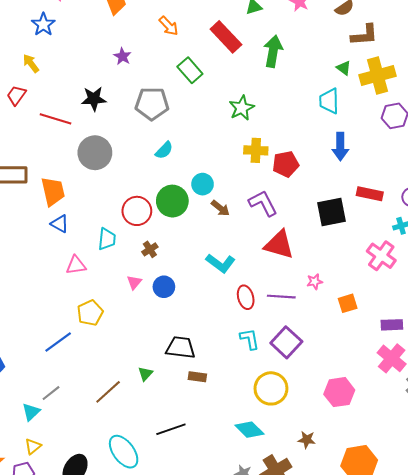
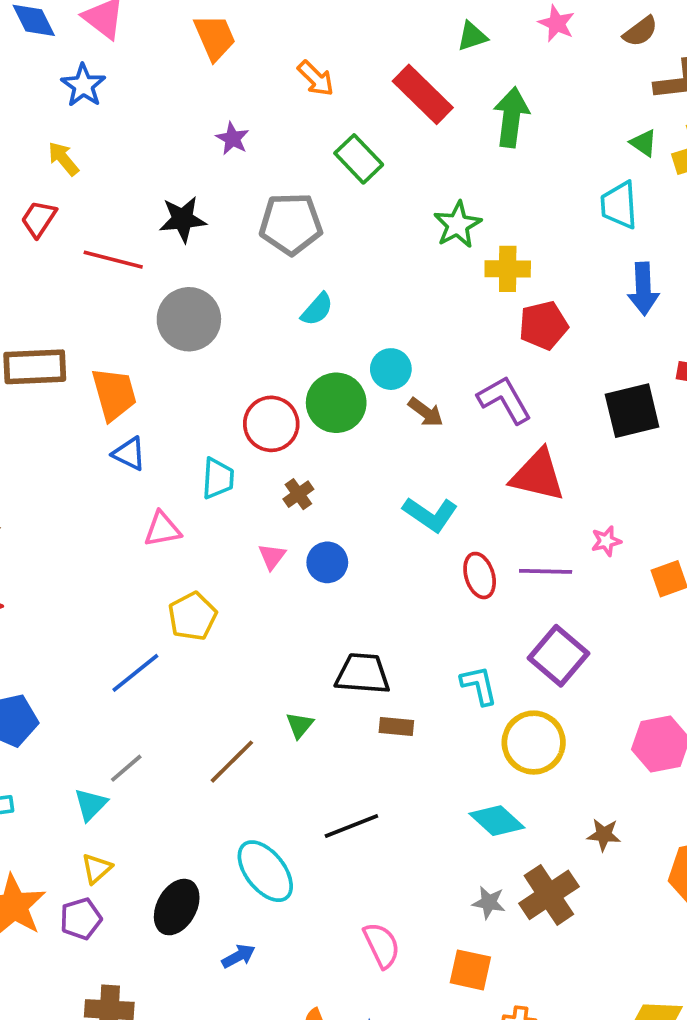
yellow cross: (256, 150) -> (508, 269), moved
cyan L-shape: (250, 339) -> (479, 685), moved

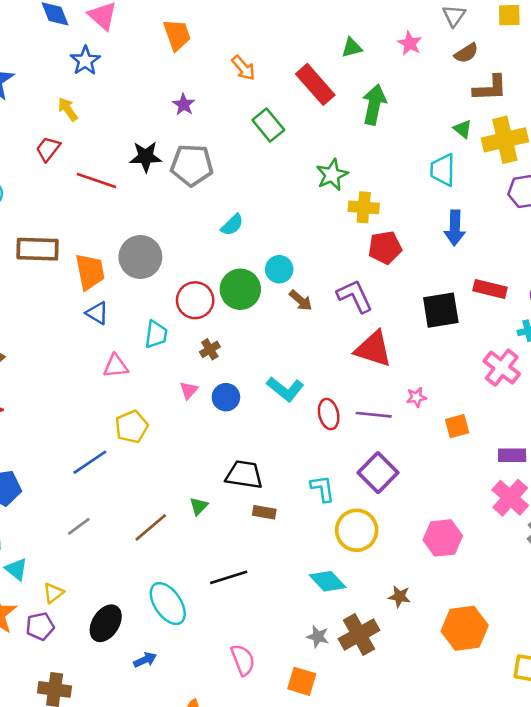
gray pentagon: (291, 224) -> (192, 165), moved
gray circle: (189, 319) -> (140, 257), moved
cyan L-shape: (430, 514) -> (285, 389), moved
cyan triangle: (91, 804) -> (16, 569), moved, turned -40

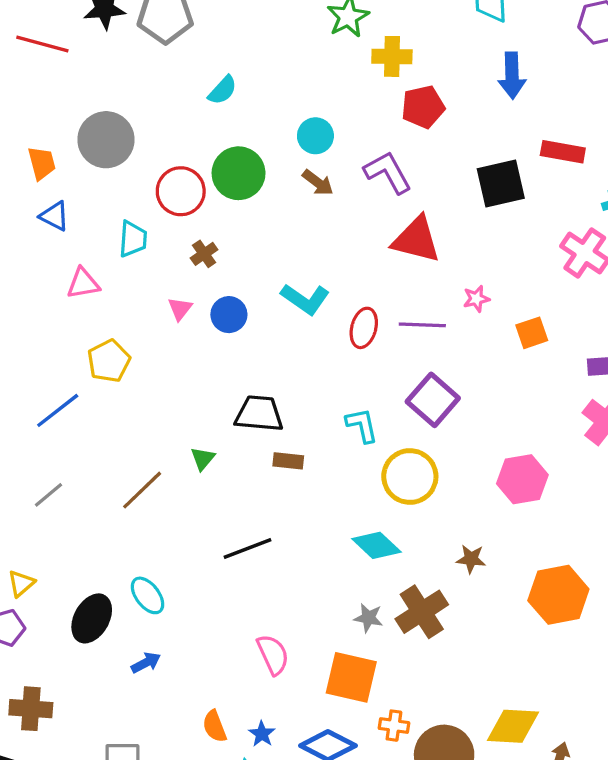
cyan circle: (279, 269) -> (315, 136), moved
orange trapezoid: (90, 272) -> (42, 163), size x0.7
red ellipse: (329, 414) -> (364, 328), turned 32
cyan ellipse: (168, 604) -> (148, 595), moved, size x0.7
orange square: (302, 681) -> (351, 677), size x1.4

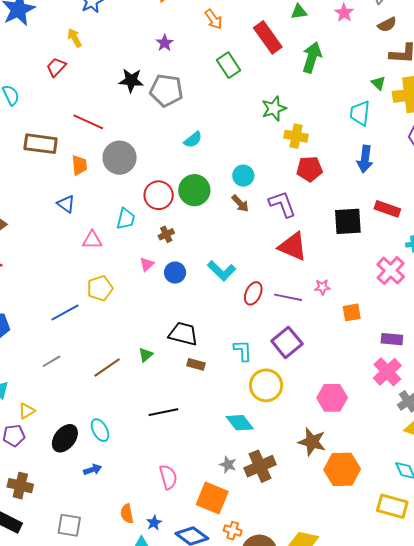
red line: (42, 44) -> (88, 122), moved
blue triangle: (55, 216) -> (66, 204), moved
brown star: (471, 559) -> (312, 442), moved, size x1.6

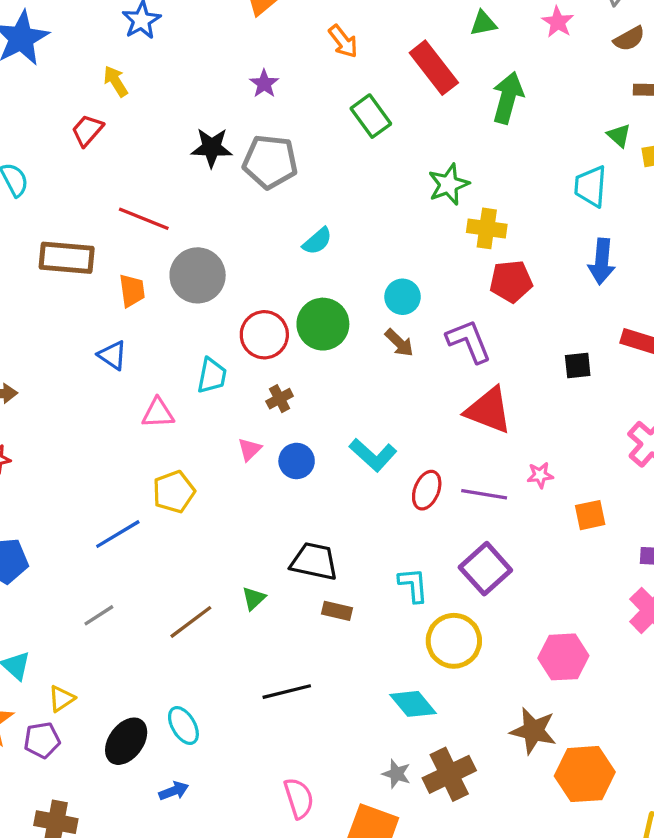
black square: (348, 221) -> (578, 365), size x0.6

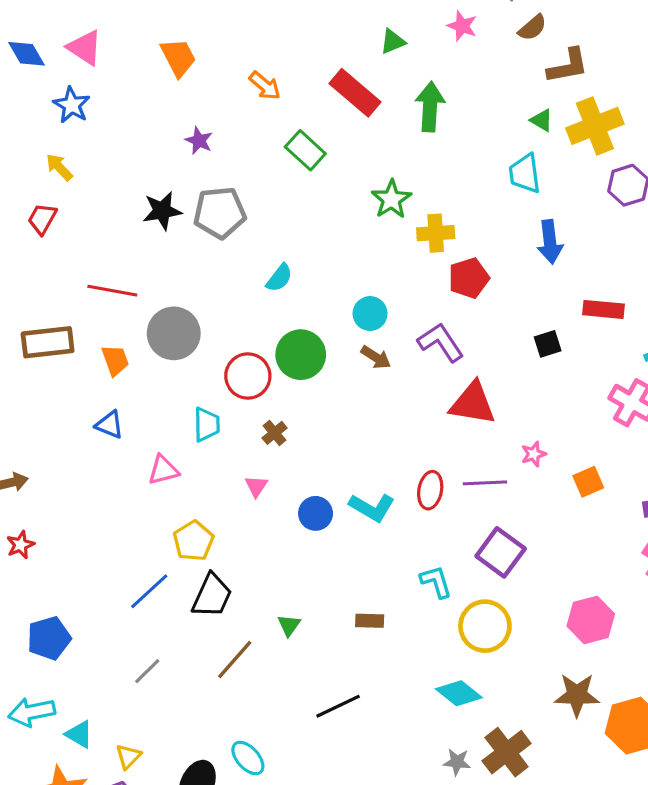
cyan L-shape: (373, 455) -> (372, 507), moved
blue circle: (297, 461) -> (316, 513), moved
black trapezoid: (314, 561) -> (212, 596), moved, turned 114

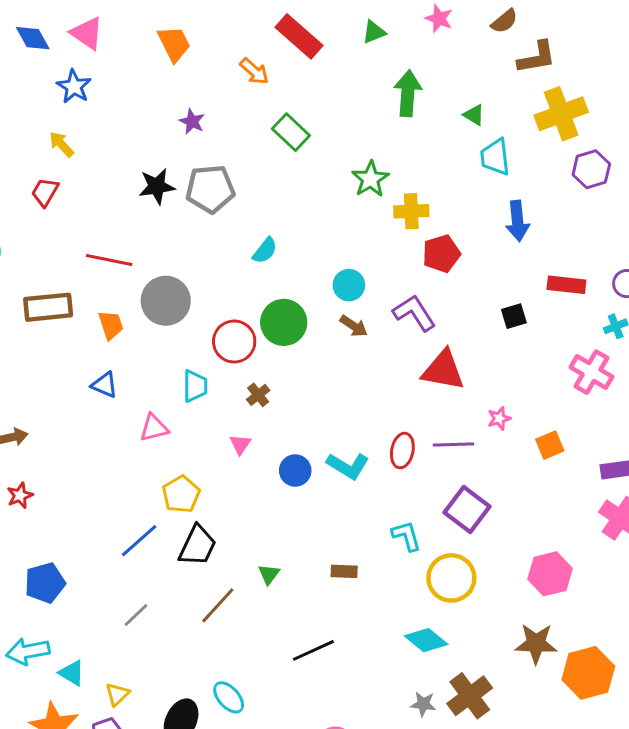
red rectangle: (355, 93) -> (299, 36), moved
green triangle: (542, 120) -> (474, 115), moved

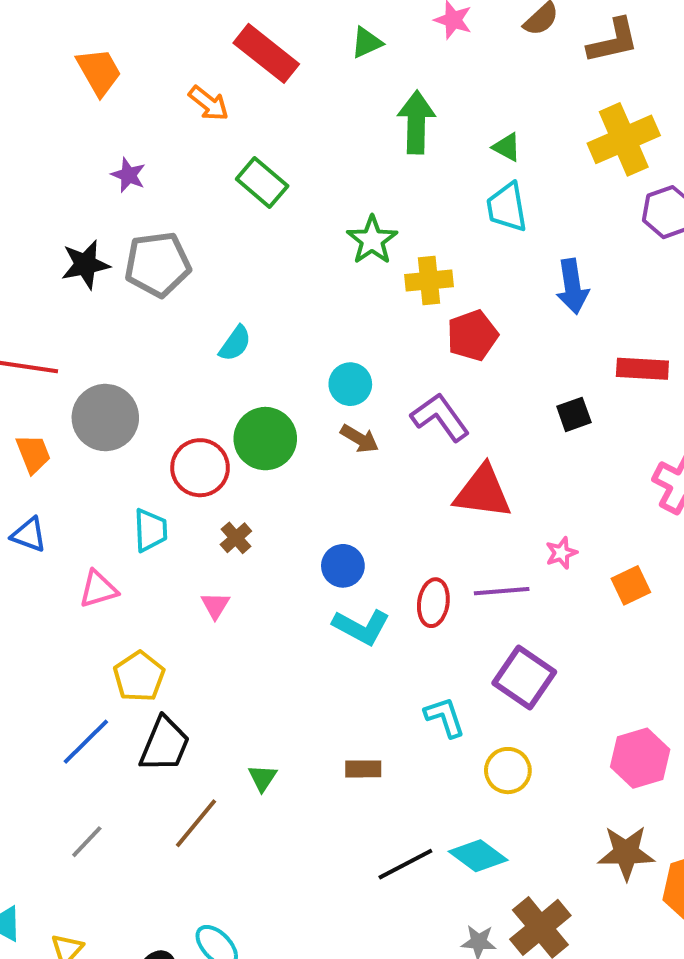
brown L-shape: (537, 57) -> (613, 41), moved
cyan trapezoid: (495, 157) -> (507, 207), moved
blue circle: (295, 471) -> (343, 566), moved
yellow circle: (451, 578) -> (508, 771), size x0.7
black line: (313, 650) -> (405, 864), moved

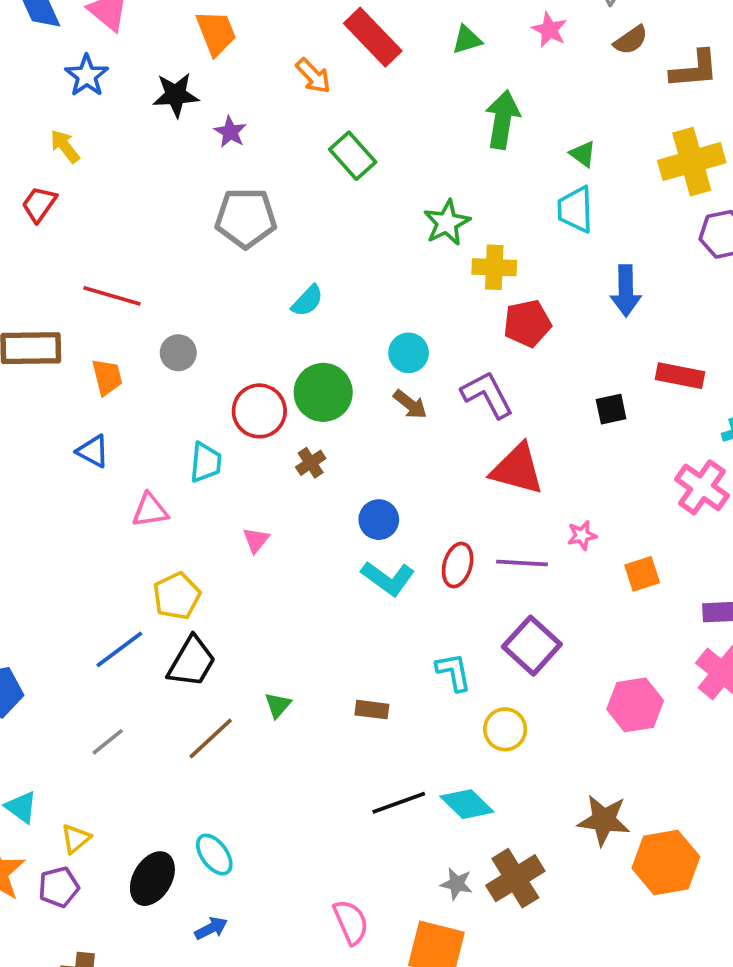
black star: (85, 264) -> (176, 95), moved
gray circle: (105, 418) -> (178, 353), size x0.6
brown cross: (236, 538) -> (311, 463), moved
pink hexagon: (640, 758) -> (635, 705), moved

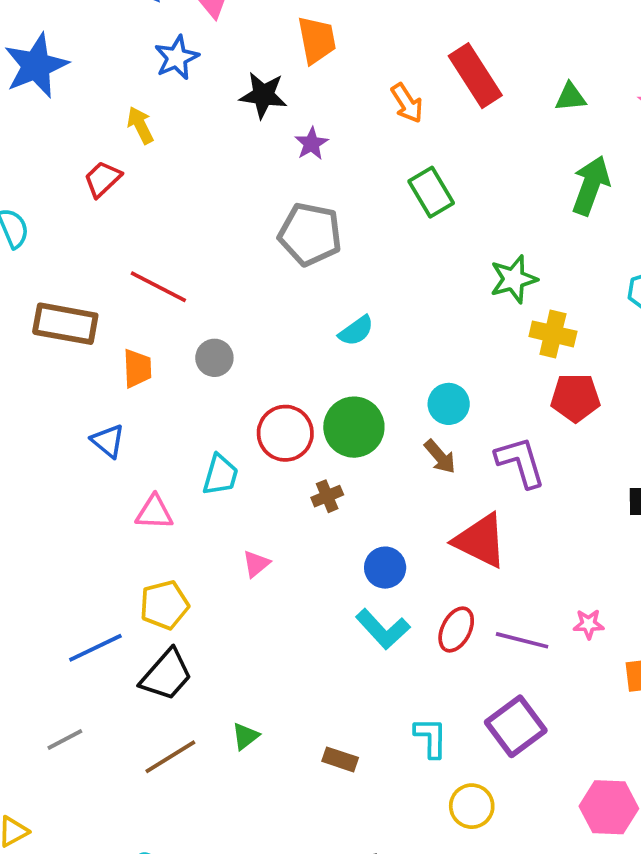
red triangle: (517, 469) -> (480, 541), moved

